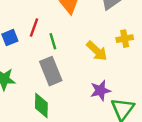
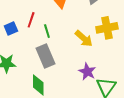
yellow cross: (125, 39) -> (107, 28), size x1.5
purple star: (100, 91) -> (87, 72), turned -30

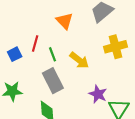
yellow arrow: (84, 39) -> (79, 60), moved

